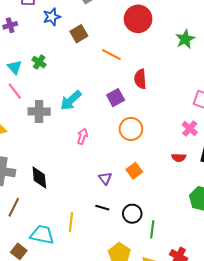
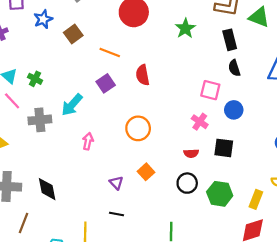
green cross: (39, 62) -> (35, 79), moved
purple square: (116, 98) -> (106, 83), moved
black circle: (132, 214) -> (187, 183), moved

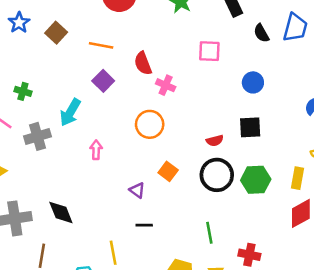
black semicircle: (234, 68) -> (261, 33), moved
pink square: (210, 90) -> (209, 51), moved
pink cross: (200, 122) -> (166, 85), moved
black circle: (187, 183) -> (217, 175), size x1.4

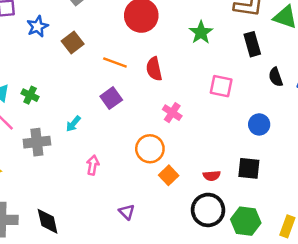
red semicircle: (143, 63) -> (154, 69), moved
cyan arrow: (70, 112) -> (73, 124), size x0.6
orange square: (168, 171) -> (169, 175), moved

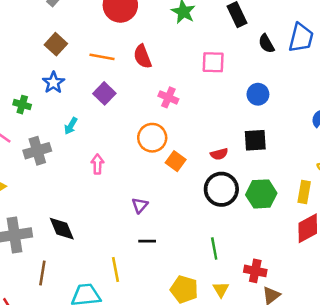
blue star: (37, 26) -> (53, 83), moved
purple triangle: (127, 212) -> (140, 205), turned 35

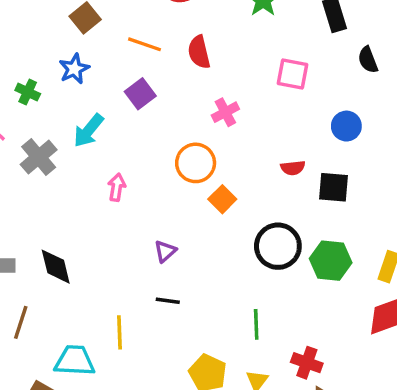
pink cross: (168, 97) -> (225, 112), turned 30
cyan arrow: (71, 126) -> (89, 131), size x1.5
gray cross: (37, 151) -> (39, 157), turned -32
red semicircle: (219, 154) -> (293, 168), moved

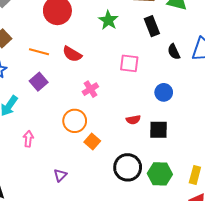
red semicircle: (199, 52) -> (72, 54), turned -42

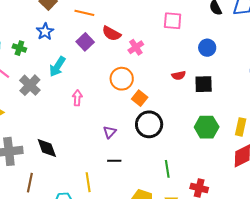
red semicircle: (72, 54) -> (111, 33), moved
black circle: (128, 167) -> (149, 124), moved

